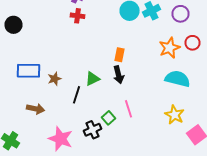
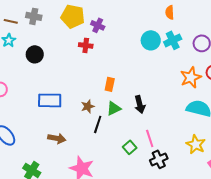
red cross: (78, 16) -> (86, 45), moved
orange rectangle: (120, 55) -> (110, 84), moved
brown star: (54, 79) -> (88, 106), moved
black cross: (92, 130) -> (159, 159), moved

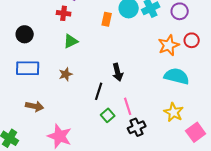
black circle: (35, 54) -> (25, 34), moved
orange rectangle: (110, 84) -> (107, 19), moved
green triangle: (114, 108) -> (71, 41), moved
black line: (98, 124) -> (99, 91), moved

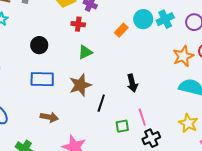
orange rectangle: (107, 19) -> (121, 30), turned 32
brown star: (66, 74) -> (80, 85), size x1.6
black line: (99, 91) -> (101, 103), moved
green square: (108, 115) -> (122, 126), turned 32

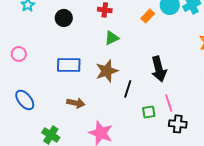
black circle: (39, 45) -> (64, 18), moved
black arrow: (132, 83) -> (159, 69), size x1.4
black cross: (151, 138) -> (178, 124), turned 30

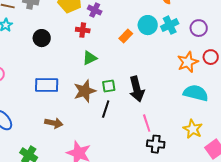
green square: (149, 112) -> (109, 86), moved

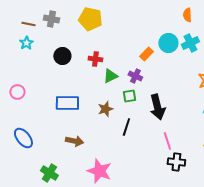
purple cross: (95, 10) -> (135, 76), moved
red cross: (83, 30) -> (95, 59), moved
green square: (109, 86) -> (129, 96), moved
brown star: (85, 91) -> (105, 109), size x0.7

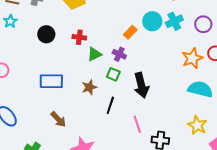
green square: (129, 96) -> (113, 74), turned 32
brown arrow: (74, 141) -> (58, 119), turned 36
pink line: (167, 141) -> (137, 124), moved

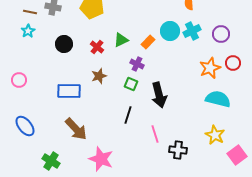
red cross: (79, 37) -> (97, 47), turned 32
green triangle: (94, 54) -> (121, 40), moved
brown star: (89, 87) -> (99, 76), moved
brown arrow: (58, 119) -> (76, 129), size x1.4

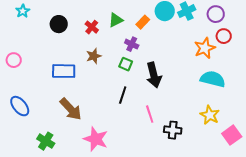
red circle: (233, 63) -> (224, 36), moved

